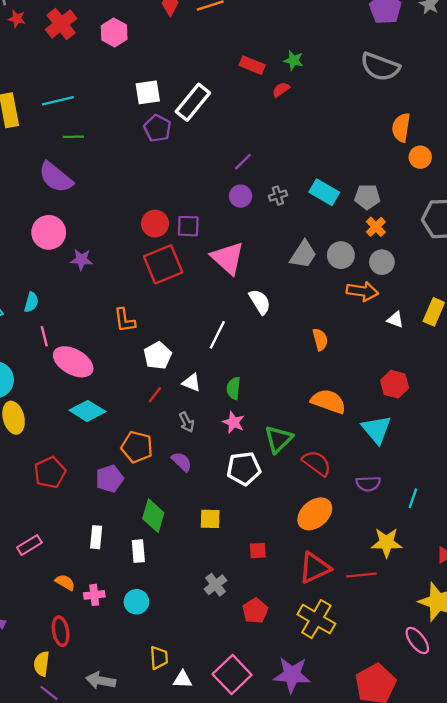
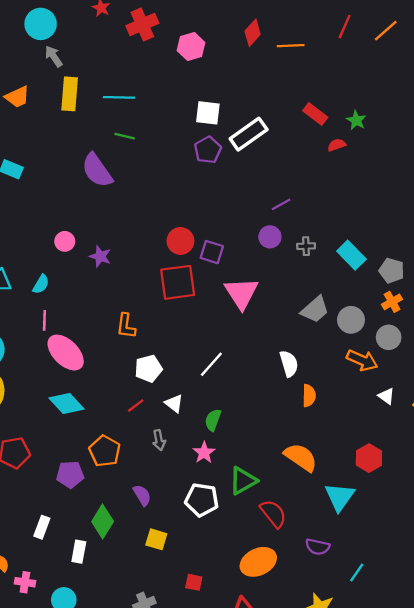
pink circle: (49, 232) -> (65, 241), moved, size x0.6
white semicircle: (260, 302) -> (289, 364), moved
purple semicircle: (182, 462) -> (142, 495), moved

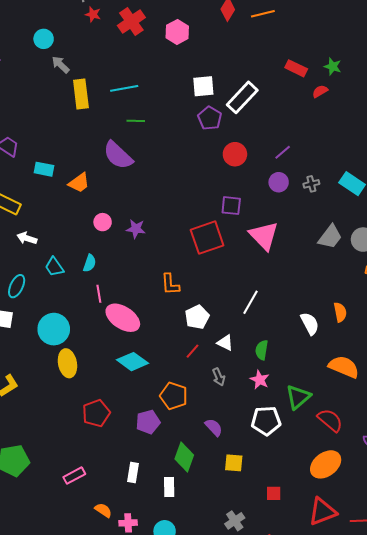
cyan circle: (41, 24) -> (44, 39), size x0.7
orange trapezoid: (17, 97) -> (79, 183), moved
red circle: (180, 241) -> (235, 154), moved
white semicircle: (289, 364) -> (310, 324), moved

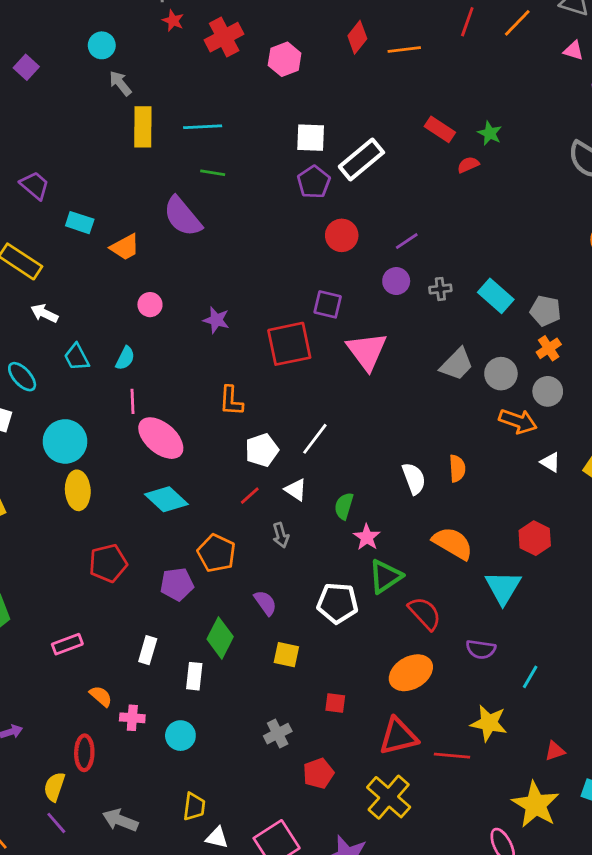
purple star: (136, 229) -> (216, 320), moved
cyan ellipse: (17, 286) -> (22, 377), turned -75
white line: (250, 302) -> (315, 439), moved
pink star: (260, 380) -> (367, 537), moved

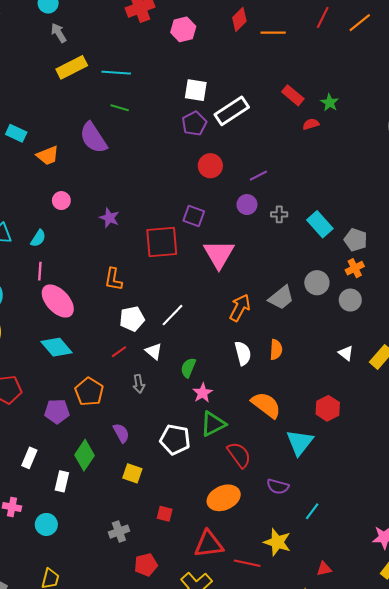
yellow rectangle: (143, 127) -> (72, 67), turned 56
gray trapezoid: (457, 364) -> (281, 298), moved
orange arrow: (518, 421) -> (240, 308), moved, turned -88

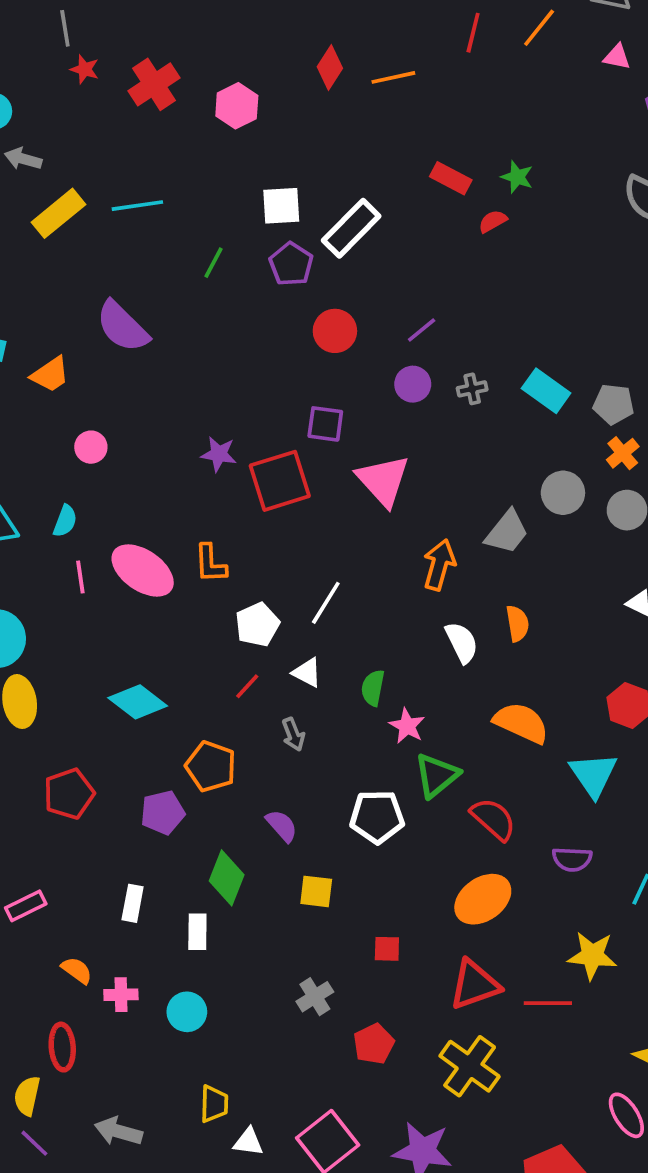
gray arrow: (59, 33) -> (23, 159), turned -30
green line: (120, 108) -> (214, 263), moved, turned -66
purple star: (109, 218) -> (219, 454), moved
pink ellipse: (58, 301) -> (143, 570), moved

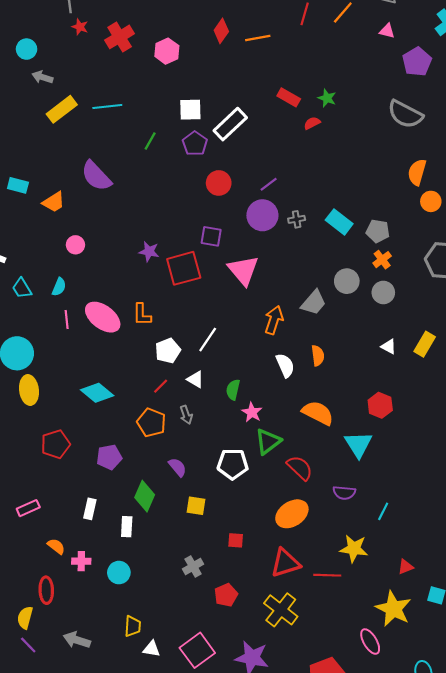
purple circle: (413, 384) -> (262, 215), size x1.5
orange pentagon: (211, 766) -> (151, 423), moved

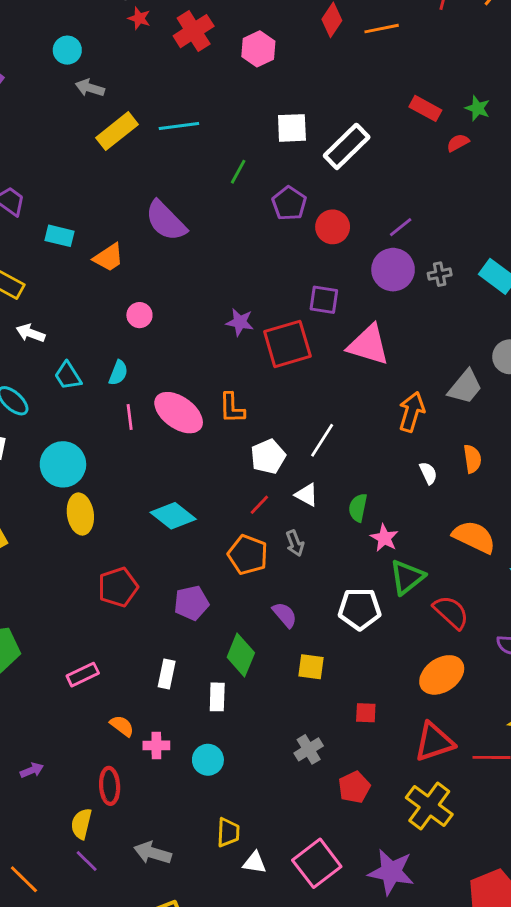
purple pentagon: (195, 144) -> (289, 203), moved
pink triangle: (243, 270) -> (369, 345), turned -32
white semicircle: (285, 365) -> (428, 473), size x0.7

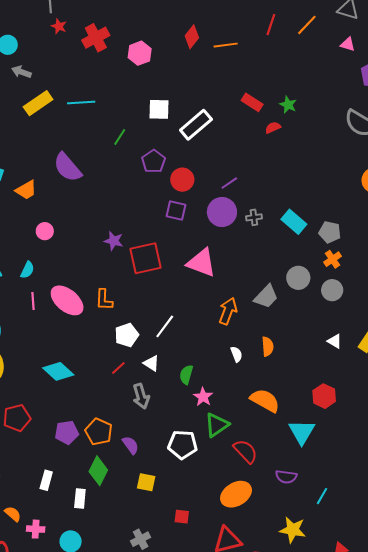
purple square: (324, 300) -> (176, 211), moved
gray arrow: (295, 543) -> (141, 396), size x1.4
orange pentagon: (248, 555) -> (99, 432), moved

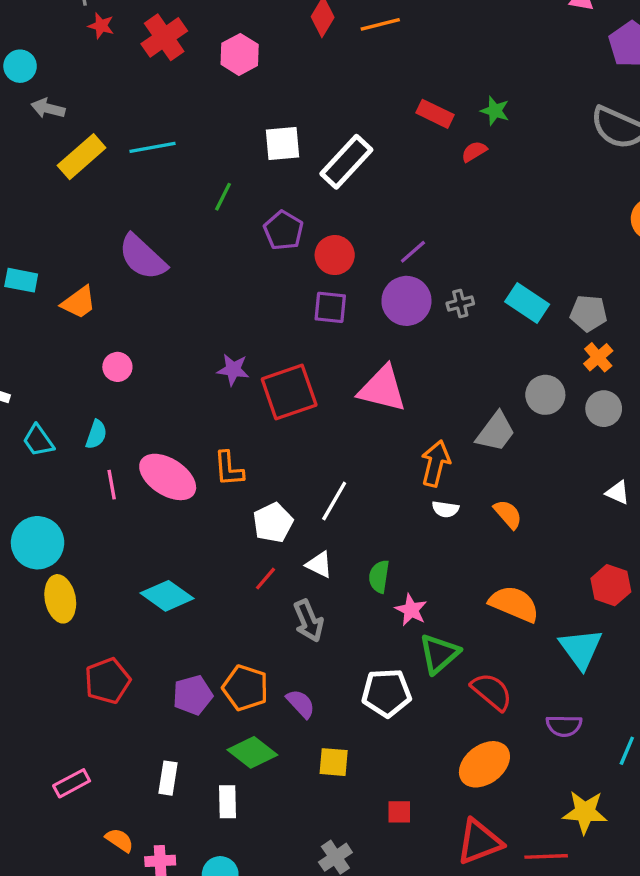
orange semicircle: (268, 346) -> (508, 514), turned -30
white semicircle: (236, 354) -> (445, 509), moved, turned 126
green diamond: (98, 471) -> (252, 752), turned -72

